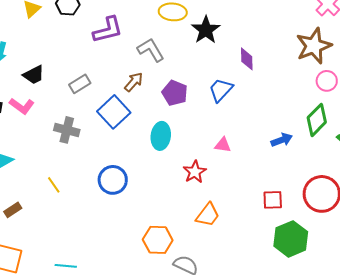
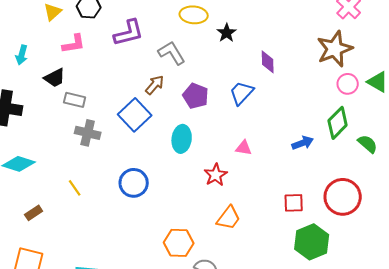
black star: (206, 30) -> (227, 33), size x0.7
gray rectangle: (80, 84) -> (75, 100), moved, turned 45
pink L-shape: (22, 106) -> (74, 44), moved, turned -45

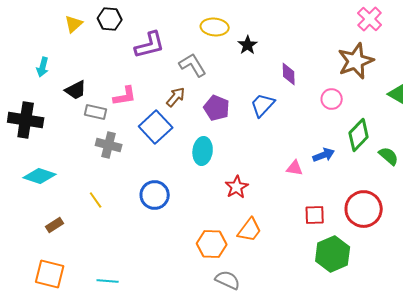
pink L-shape: (74, 44) -> (125, 96), moved
pink circle: (348, 84) -> (332, 99), moved
pink triangle: (244, 148) -> (295, 168), moved
orange hexagon: (179, 243) -> (212, 244), moved

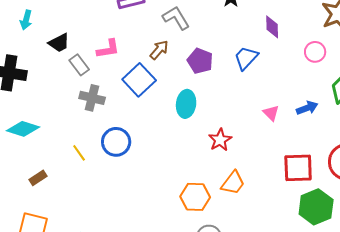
gray rectangle: (96, 112) -> (79, 65), turned 40
pink triangle: (295, 168) -> (271, 113), moved, turned 36
blue circle: (155, 195) -> (116, 142), moved
red square: (315, 215) -> (298, 168), size x1.5

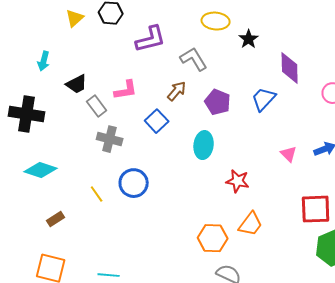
purple diamond: (272, 27) -> (290, 68), size x1.4
blue square: (139, 80) -> (157, 121), size x0.7
red star: (220, 140) -> (238, 181), turned -30

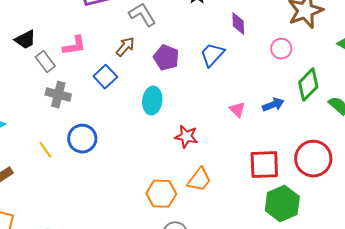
purple diamond: (290, 68) -> (238, 24), size x0.7

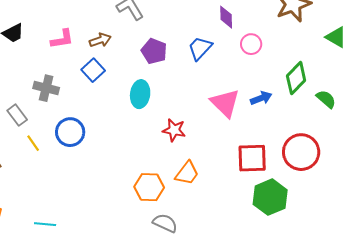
brown arrow: (125, 47) -> (100, 40), moved, turned 30
pink circle: (281, 49) -> (251, 44), moved
gray rectangle: (45, 62) -> (17, 115), moved
pink triangle: (237, 110) -> (225, 103), size x1.8

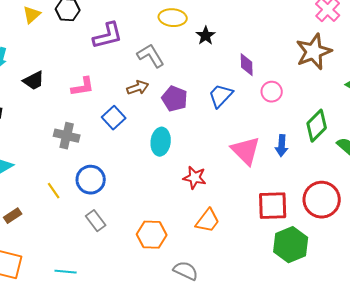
brown arrow: (100, 40) -> (138, 88), moved
blue arrow: (261, 98) -> (282, 146), turned 115
gray rectangle: (17, 115) -> (96, 221), moved
orange hexagon: (149, 187) -> (152, 235), moved

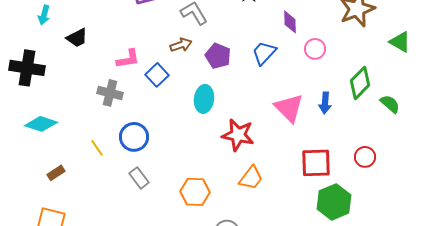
pink L-shape: (83, 87) -> (128, 59), moved
red star: (195, 178) -> (238, 135), size x1.4
red circle: (322, 200) -> (365, 157), size x0.6

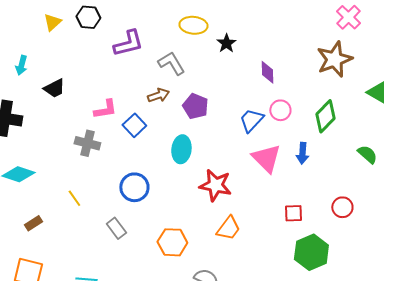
pink circle: (315, 49) -> (280, 110), moved
blue trapezoid: (264, 53) -> (251, 120), moved
green diamond: (360, 83) -> (325, 116), moved
blue circle: (134, 137) -> (134, 187), moved
red square: (316, 163) -> (293, 213), size x0.6

